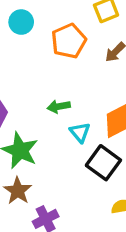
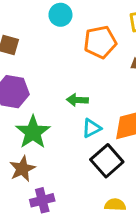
cyan triangle: (80, 132) -> (92, 128), turned 30

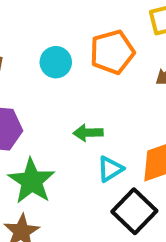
cyan circle: (60, 15) -> (56, 62), moved

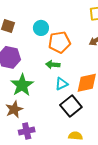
orange pentagon: (112, 52) -> (59, 42), moved

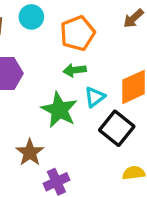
cyan circle: (41, 28) -> (31, 17), moved
green star: (22, 85) -> (59, 110), moved

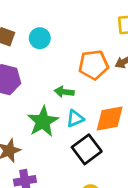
orange pentagon: (77, 33) -> (93, 65), moved

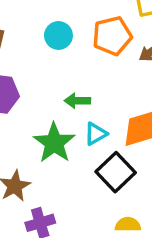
cyan circle: (40, 38) -> (58, 35), moved
orange pentagon: (93, 65) -> (112, 36), moved

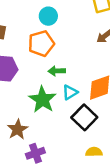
cyan circle: (58, 35) -> (48, 16), moved
orange pentagon: (112, 36) -> (41, 44), moved

